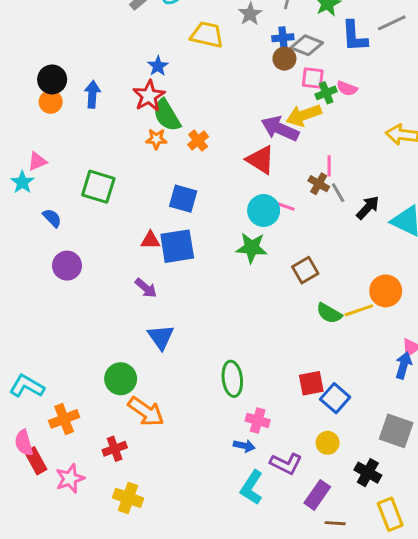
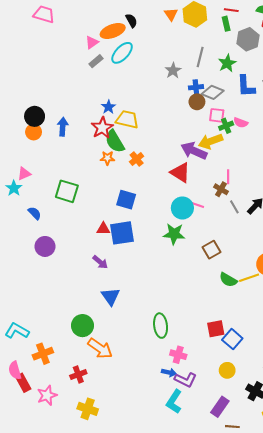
yellow trapezoid: (207, 35) -> (127, 119), moved
gray line: (338, 193) -> (234, 207), moved
purple L-shape: (286, 464) -> (186, 380), moved

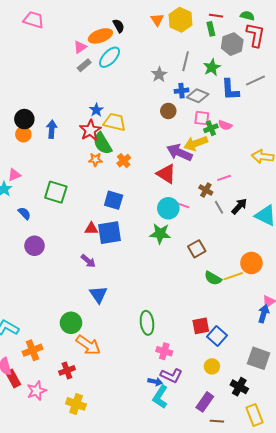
brown circle: (197, 102) -> (168, 111), moved
pink line: (228, 177) -> (224, 178), moved, turned 72
blue arrow: (169, 372) -> (155, 382), moved

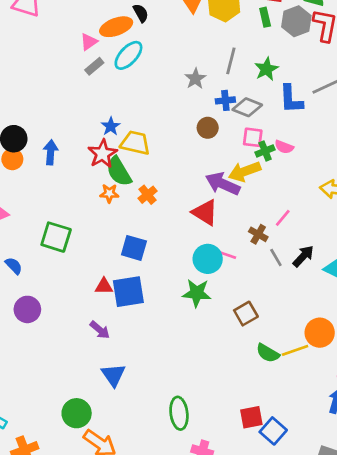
gray hexagon: (232, 44) -> (296, 21), moved
pink line: (224, 178) -> (283, 218), turned -32

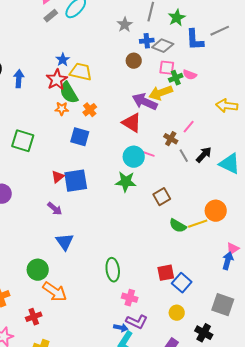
blue square: (134, 248) -> (80, 137), moved
red triangle: (104, 286) -> (58, 177), turned -40

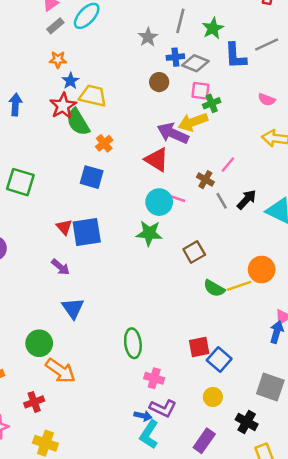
pink semicircle: (190, 75) -> (267, 100), moved
orange star: (62, 109) -> (58, 60), moved
red triangle: (58, 177) -> (64, 227), turned -32

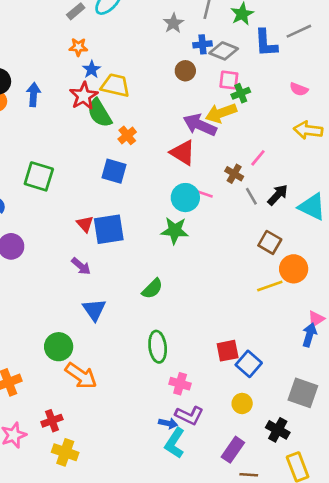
brown square: (194, 252) -> (270, 242), moved, turned -30
green semicircle: (214, 288) -> (152, 289), moved, turned -75
red cross: (34, 402) -> (52, 421), moved

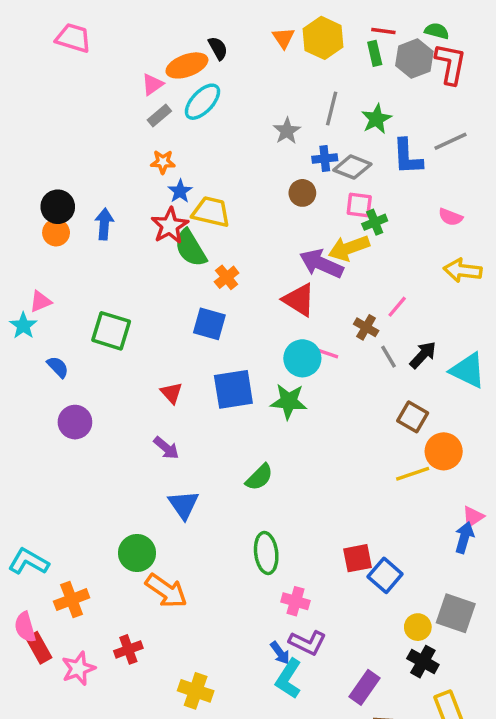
blue square: (109, 229) -> (233, 389), moved
yellow circle: (242, 403) -> (418, 627), moved
blue arrow: (168, 423) -> (280, 653), turned 42
yellow cross: (65, 452) -> (196, 691), moved

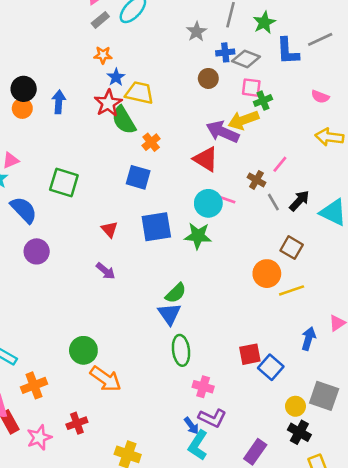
blue semicircle: (58, 367) -> (24, 210), size x1.6
orange circle: (444, 451) -> (267, 274), moved
blue triangle: (184, 505) -> (169, 314), moved
blue arrow: (464, 537) -> (308, 339), moved

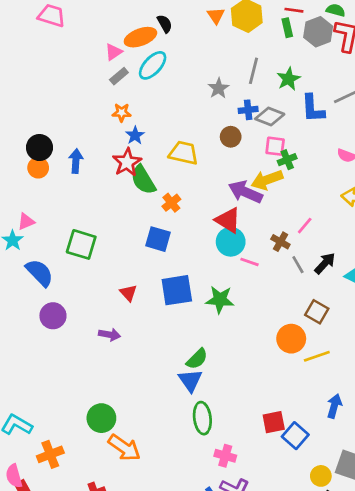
yellow trapezoid: (139, 93) -> (184, 153), moved
cyan circle: (208, 203) -> (231, 242), moved
purple arrow: (106, 271) -> (109, 335), moved, turned -30

